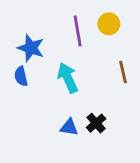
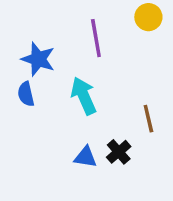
yellow circle: (109, 24) -> (148, 17), moved
brown line: (123, 72) -> (148, 119), moved

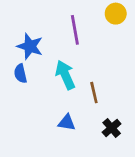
brown line: (148, 119) -> (94, 93), moved
black cross: (119, 152) -> (112, 128), moved

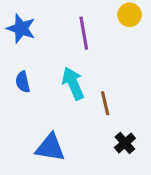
blue star: (30, 46) -> (21, 28), moved
blue triangle: (67, 123) -> (50, 148), moved, size x1.5

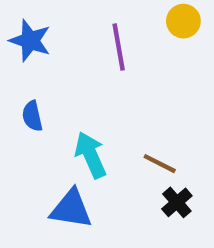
cyan arrow: (73, 83) -> (91, 155), moved
brown line: (105, 103) -> (160, 164), moved, turned -50

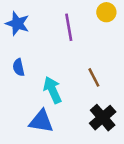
brown line: (160, 164) -> (94, 77), moved, turned 36
black cross: (177, 202) -> (103, 118), size x1.5

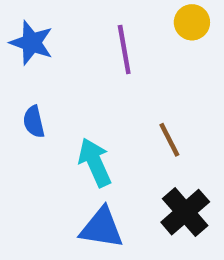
blue triangle: (41, 121) -> (102, 228), moved

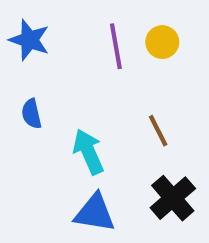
yellow circle: (192, 22) -> (162, 42), moved

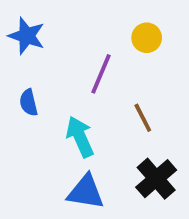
purple line: (116, 46) -> (101, 74), moved, turned 33

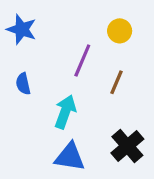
brown line: (143, 118) -> (116, 82), moved, turned 50
cyan arrow: (80, 137) -> (65, 112), turned 44

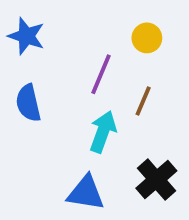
blue semicircle: (23, 84) -> (28, 103), size x1.4
cyan arrow: (65, 112) -> (103, 132), moved

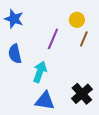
brown line: (143, 101) -> (84, 39), moved
cyan arrow: (103, 132) -> (40, 72), moved

